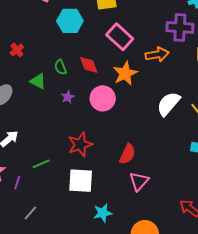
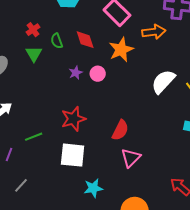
red cross: (17, 50) -> (33, 30), moved
green triangle: (38, 81) -> (34, 54), turned 30
purple star: (68, 97) -> (76, 73), moved
pink circle: (103, 98) -> (98, 74), size x0.6

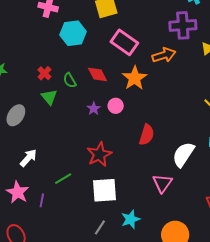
white semicircle: (163, 82) -> (183, 154), moved
red semicircle: (120, 130) -> (147, 135), moved
gray line: (21, 185) -> (100, 227), moved

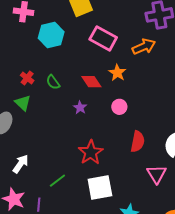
red diamond: (97, 74) -> (91, 82), moved
orange star: (135, 78) -> (117, 73), size x0.7
green triangle: (49, 97) -> (23, 103), moved
pink circle: (116, 106) -> (119, 107), moved
red semicircle: (147, 135) -> (138, 142), moved

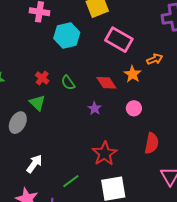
orange arrow: (144, 47) -> (155, 59), moved, size x0.7

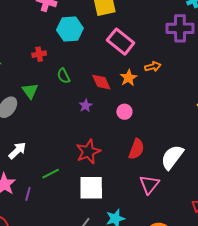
red cross: (42, 78) -> (39, 54), moved, turned 32

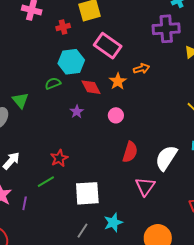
cyan hexagon: (70, 29) -> (71, 62), moved
red cross: (39, 54) -> (63, 27), moved
green semicircle: (64, 76) -> (53, 83), turned 98
red star: (88, 152) -> (59, 158), moved, size x0.7

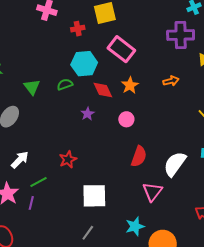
orange arrow: (141, 69) -> (171, 81), moved
green triangle: (20, 100) -> (32, 87), moved
green line: (46, 182) -> (39, 182), moved
cyan star: (113, 223) -> (135, 226), moved

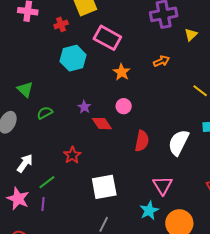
green semicircle: (65, 84) -> (45, 113), moved
red diamond: (103, 90) -> (102, 124), moved
pink triangle: (152, 192) -> (163, 185), moved

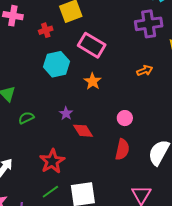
orange star: (122, 72) -> (93, 81), moved
pink circle: (124, 106) -> (125, 118), moved
red star: (72, 155) -> (52, 161), size x1.4
green line: (47, 182) -> (50, 192), moved

